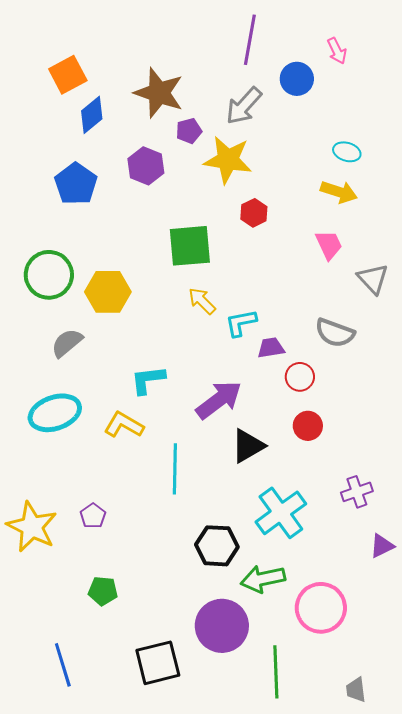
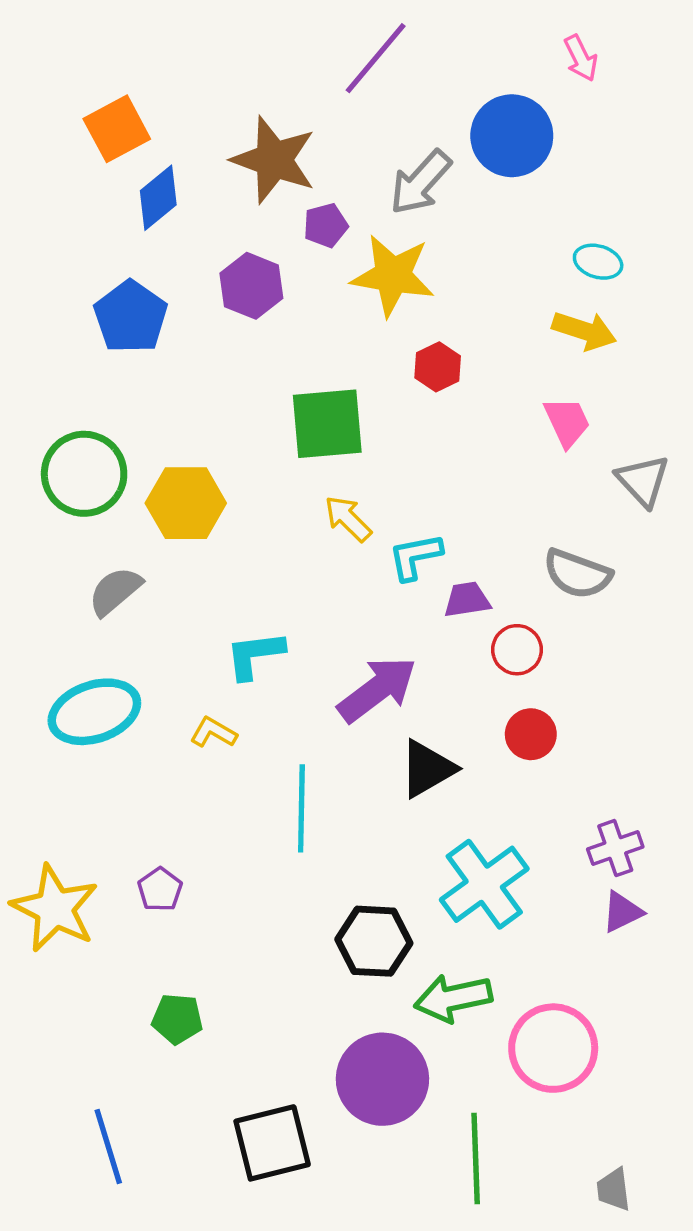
purple line: (250, 40) -> (376, 58), moved, turned 30
pink arrow: (337, 51) -> (581, 58), moved
blue circle: (297, 79) -> (512, 136), size x1.4
yellow L-shape: (124, 425) -> (213, 732), size x0.7
purple triangle: (382, 546) -> (622, 912), moved

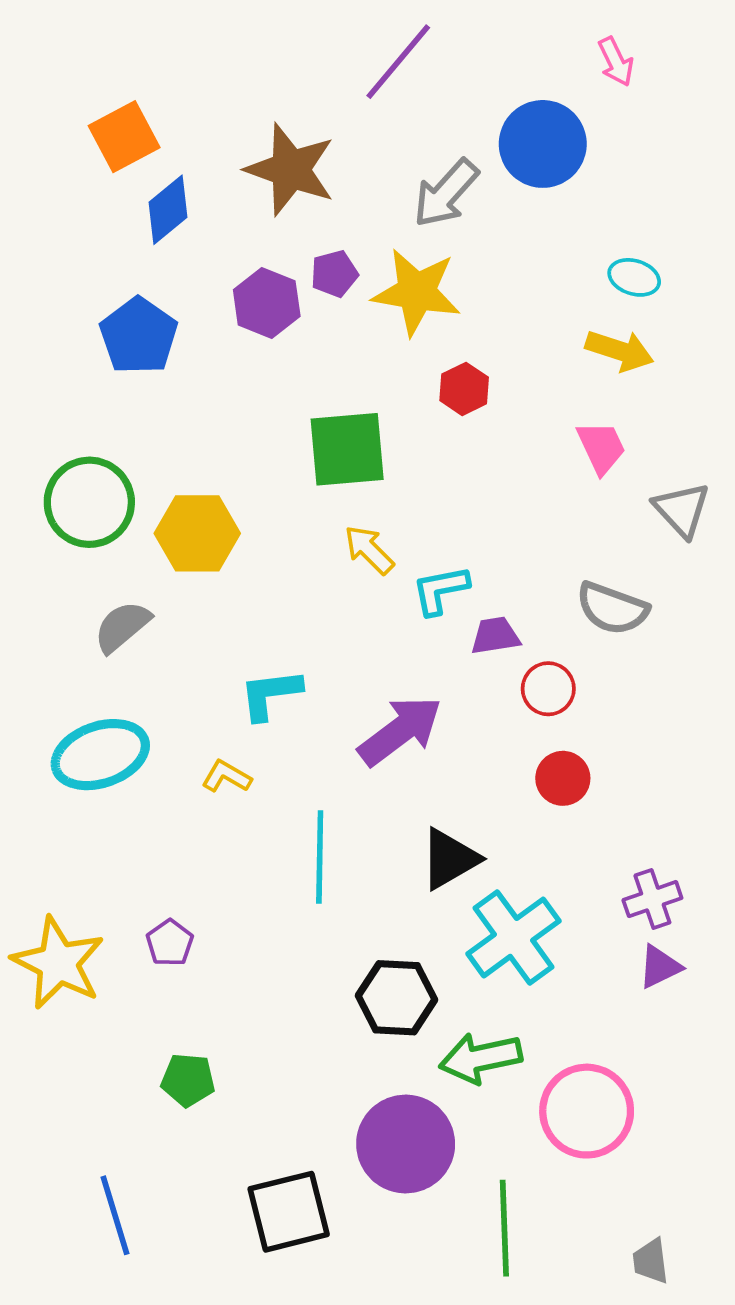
purple pentagon: (326, 225) -> (334, 274), moved
black triangle: (427, 769) -> (449, 859), moved

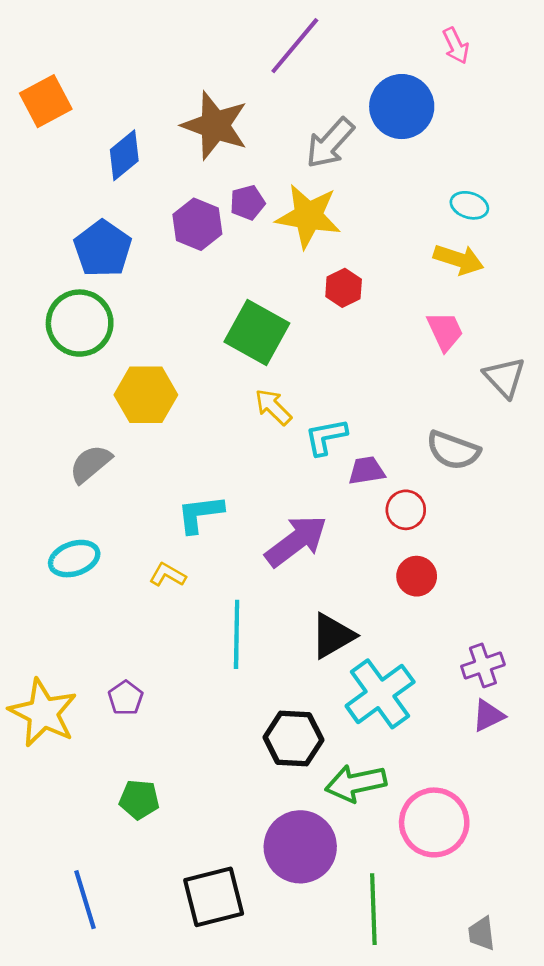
orange square: (124, 137) -> (46, 101), moved
green square: (347, 449) -> (257, 333), turned 34
green circle: (89, 502) -> (80, 323), moved
cyan ellipse: (100, 755) -> (74, 559), size x0.7

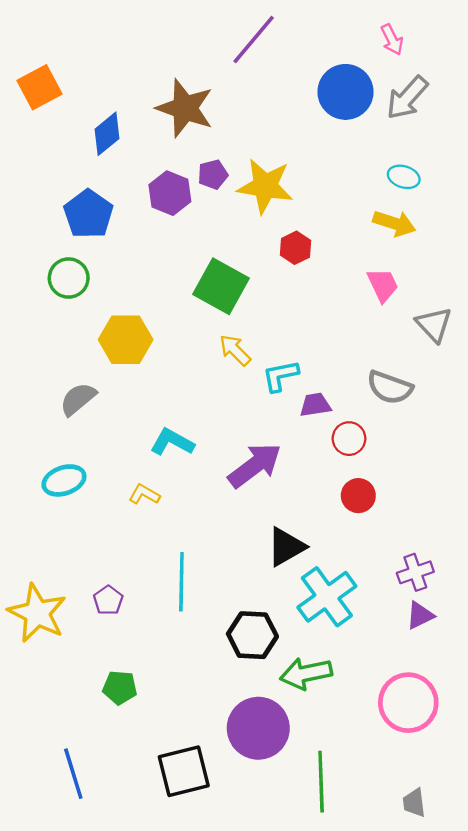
gray arrow: (330, 143) -> (407, 98), moved
green circle: (80, 323) -> (69, 278), size x0.7
cyan L-shape: (200, 514) -> (172, 442), turned 36
cyan line: (237, 634) -> (181, 582), moved
pink circle: (434, 822) -> (408, 703), moved

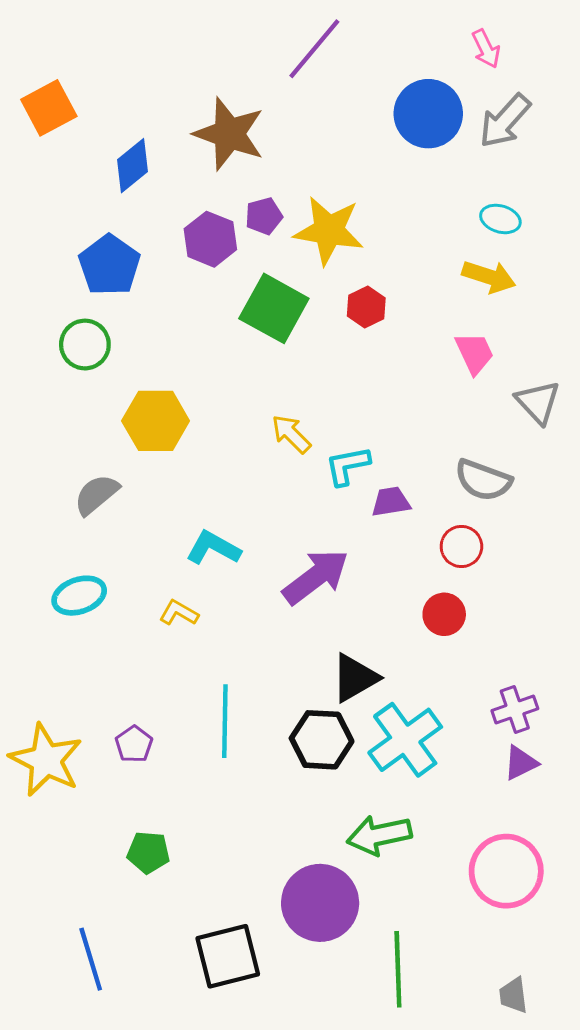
green square: (221, 286) -> (274, 308), moved
red circle: (349, 439) -> (461, 546), moved
black hexagon: (252, 635) -> (322, 740), moved

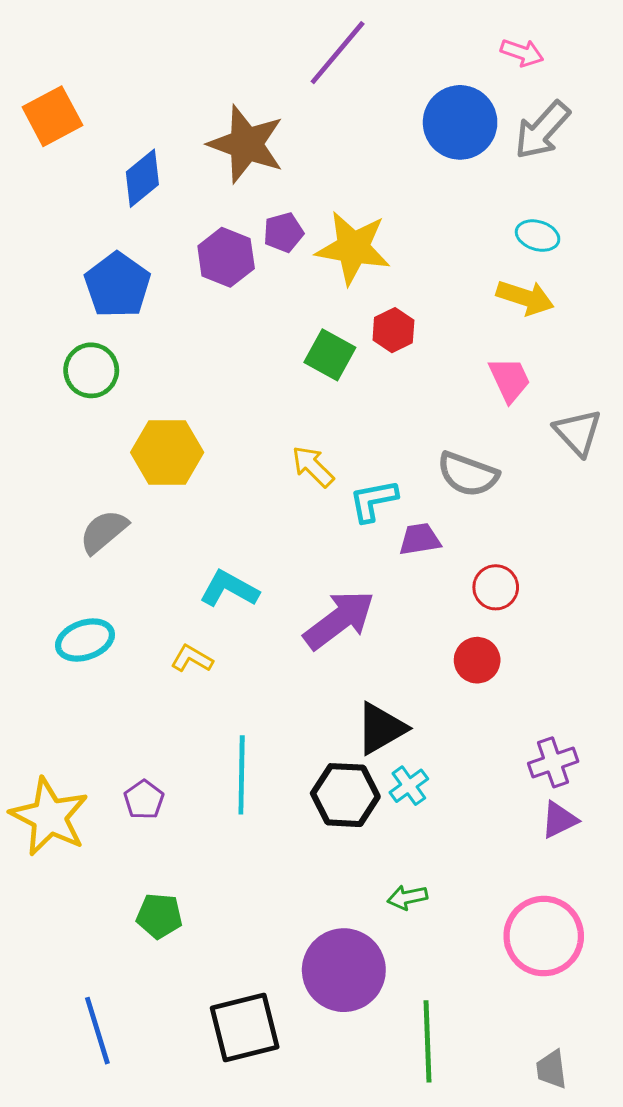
pink arrow: (486, 49) -> (522, 53), turned -45
green square: (274, 308) -> (330, 355), moved, size x0.7
gray semicircle: (483, 480) -> (468, 474), moved
cyan cross: (405, 740) -> (409, 786), moved, size x0.5
green arrow: (379, 835) -> (407, 897), size x0.6

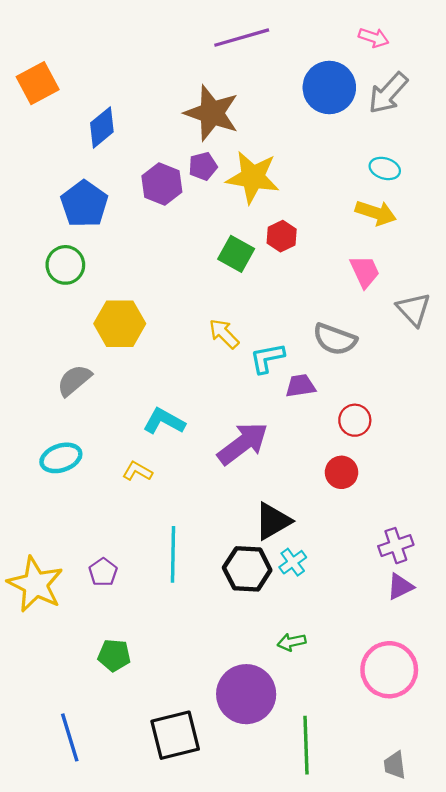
purple line: (338, 53) -> (242, 38), turned 34
brown star: (246, 144) -> (212, 113), moved

